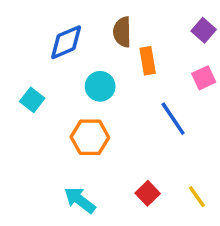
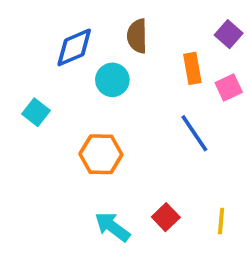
orange rectangle: (148, 61) -> (192, 68), moved
cyan circle: (100, 86) -> (112, 80), moved
yellow line: (197, 197) -> (221, 221), turned 40
cyan arrow: (80, 200) -> (112, 227), moved

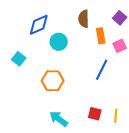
brown semicircle: (137, 36) -> (84, 19), moved
blue line: (194, 133) -> (102, 70), turned 60
red square: (166, 217) -> (95, 114), moved, turned -32

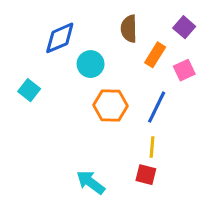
orange rectangle: (101, 36) -> (155, 55), turned 42
orange hexagon: (53, 81) -> (110, 106), moved
yellow line: (116, 116) -> (152, 147), moved

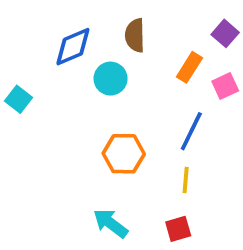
brown semicircle: (129, 29) -> (135, 35), moved
cyan square: (29, 90) -> (18, 99), moved
orange hexagon: (110, 106) -> (124, 154), moved
red square: (146, 175) -> (178, 229), moved, turned -30

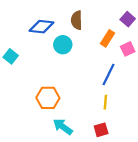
blue diamond: (73, 47) -> (42, 27), turned 30
orange hexagon: (124, 154) -> (48, 98), moved

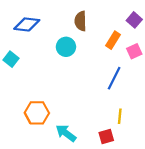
blue diamond: (42, 27) -> (27, 24), moved
orange hexagon: (48, 98) -> (37, 113), moved
yellow line: (105, 102) -> (120, 116), moved

